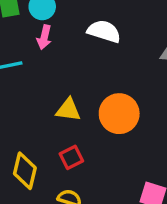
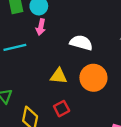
white semicircle: (104, 31) -> (81, 43), moved

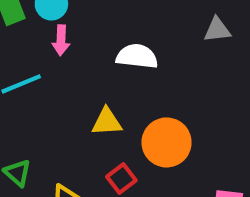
orange circle: (93, 78) -> (167, 142), moved

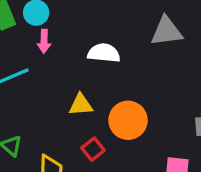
gray triangle: (217, 30) -> (167, 31), size x1.5

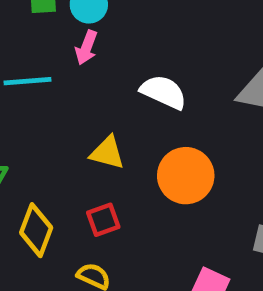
orange circle: (128, 120) -> (186, 176), moved

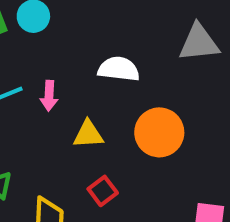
pink arrow: (86, 48) -> (49, 96), moved

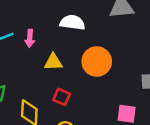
red square: (103, 191) -> (62, 97), turned -30

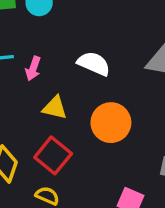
red square: (62, 97) -> (53, 155), size x1.5

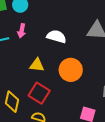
pink arrow: (33, 69) -> (22, 31), moved

